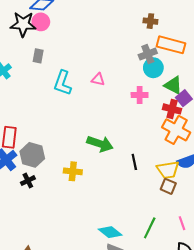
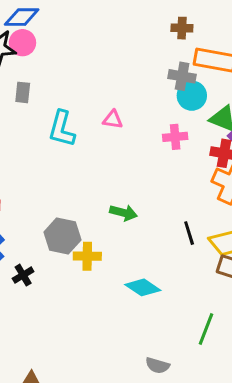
gray cross: (148, 54) -> (182, 76), turned 36
green arrow: (100, 144) -> (123, 213), size x0.7
gray hexagon: (32, 155) -> (62, 236), moved
black line: (134, 162) -> (189, 233), moved
cyan diamond: (110, 232) -> (143, 287), moved

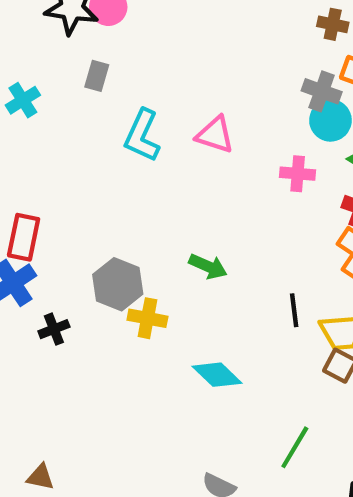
pink triangle: (113, 120) -> (215, 135), size x1.4

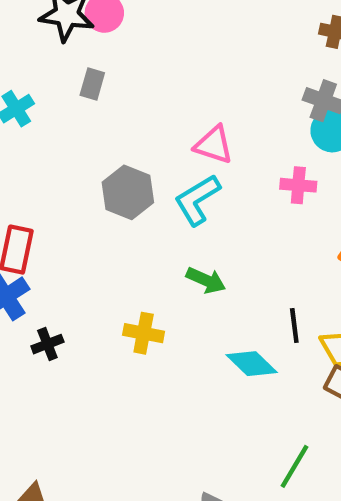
cyan L-shape: (142, 136) -> (197, 200), moved, turned 34
gray hexagon: (118, 284) -> (128, 192), moved
cyan diamond: (217, 375) -> (252, 364), moved

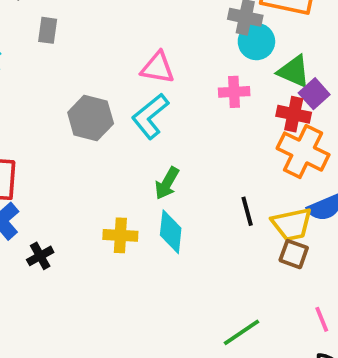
green arrow: (206, 280) -> (167, 183), turned 104
cyan diamond: (252, 364) -> (171, 232), moved, turned 60
green line: (295, 466) -> (242, 332), moved, turned 33

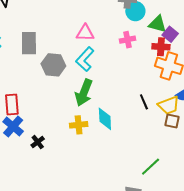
gray rectangle: (48, 30) -> (29, 43), moved, size x1.6
green arrow: (167, 183) -> (84, 93), moved, size x1.5

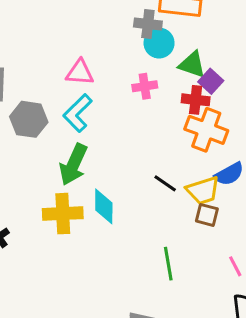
black line: (144, 102) -> (165, 183), turned -35
yellow cross: (79, 125) -> (63, 214), size x1.4
green line: (151, 167) -> (168, 264), moved, turned -60

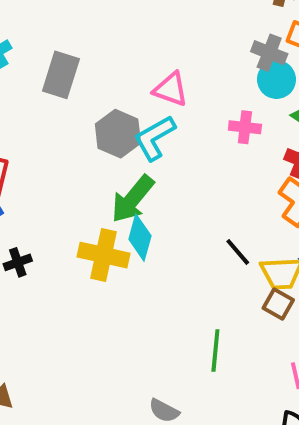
gray hexagon: (29, 119) -> (118, 134), moved
cyan diamond: (104, 206) -> (140, 238), moved

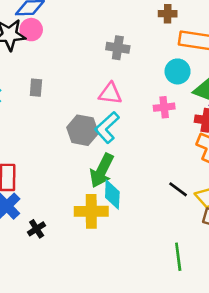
gray cross: (269, 53) -> (118, 48), moved
gray rectangle: (61, 75) -> (36, 88), moved, size x0.6

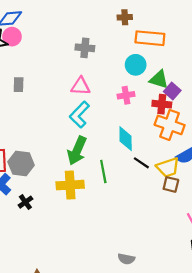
gray hexagon: (83, 130) -> (21, 164), moved
cyan diamond: (112, 195) -> (126, 139), moved
green line: (178, 257) -> (103, 172), moved

